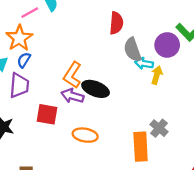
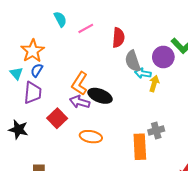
pink line: (30, 13) -> (86, 28), moved
red square: (47, 114) -> (57, 118), turned 36
gray cross: (159, 128) -> (156, 130), turned 35

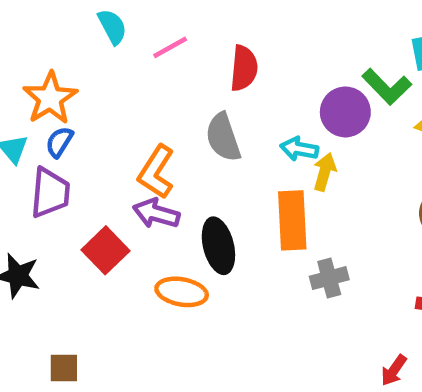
gray semicircle: (133, 61) -> (223, 137), moved
black ellipse: (100, 96) -> (218, 246), moved, turned 55
orange rectangle: (140, 147) -> (292, 220), moved

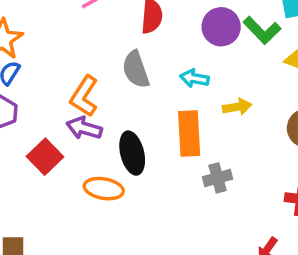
purple circle: (345, 112) -> (221, 27), moved
yellow arrow: (325, 172) -> (237, 107), moved, turned 64

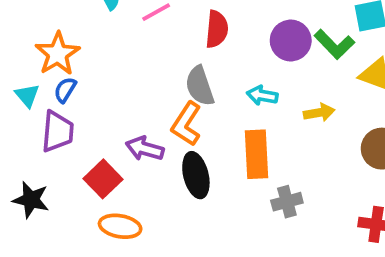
orange L-shape: (84, 96) -> (186, 124), moved
yellow arrow: (237, 107) -> (319, 113), moved
orange ellipse: (104, 189) -> (120, 226), moved

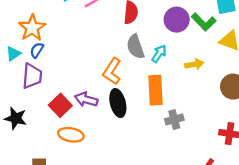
gray semicircle: (200, 86) -> (136, 47), moved
cyan triangle: (27, 95) -> (13, 54), turned 35
cyan arrow: (262, 95) -> (159, 54), turned 114
purple arrow: (145, 149) -> (86, 100), moved

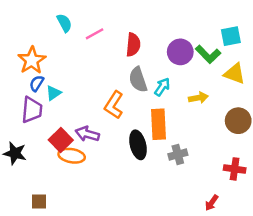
cyan triangle: (13, 54) -> (54, 93), moved
black ellipse: (118, 103) -> (138, 145), moved
orange ellipse: (71, 135) -> (72, 156), moved

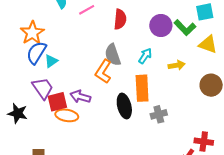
gray semicircle: (138, 80) -> (113, 55), moved
blue semicircle: (37, 83) -> (36, 53), size x1.6
purple trapezoid: (32, 110) -> (43, 88), moved, turned -40
red square: (61, 140) -> (57, 102), turned 30
red cross: (235, 169) -> (204, 142), moved

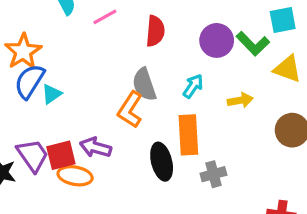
purple trapezoid: (43, 88) -> (33, 155), moved

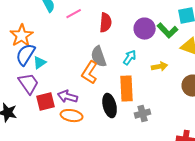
purple trapezoid: (33, 155) -> (29, 84), moved
orange ellipse: (75, 176) -> (72, 116), moved

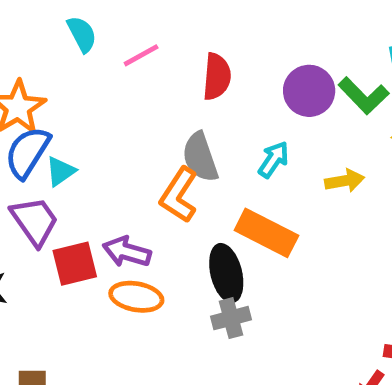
orange rectangle: (127, 89) -> (266, 233), turned -60
gray cross: (143, 114) -> (231, 318), moved

